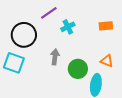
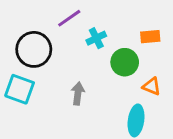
gray arrow: (55, 57) -> (78, 93), moved
green circle: (78, 69) -> (125, 62), moved

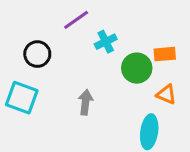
orange rectangle: (150, 37) -> (165, 54), moved
black circle: (34, 49) -> (37, 54), size x0.7

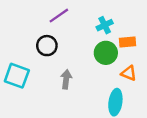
cyan cross: (106, 42) -> (105, 25), moved
black circle: (37, 54) -> (47, 46), moved

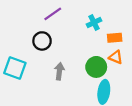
green circle: (106, 53) -> (96, 67), moved
orange triangle: (129, 73) -> (116, 57), moved

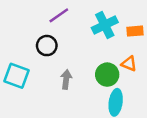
cyan cross: (94, 23) -> (105, 25), size x1.5
orange rectangle: (115, 38) -> (135, 31), moved

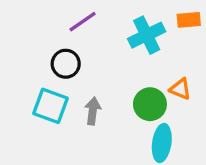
orange rectangle: (135, 31) -> (189, 20), moved
cyan square: (17, 76) -> (51, 106), moved

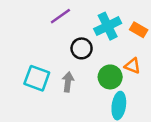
orange rectangle: (189, 20) -> (139, 30), moved, turned 35
black circle: (66, 64) -> (82, 48), moved

